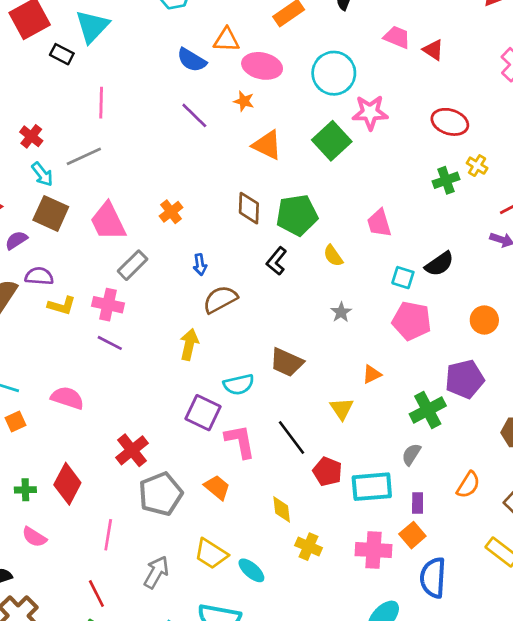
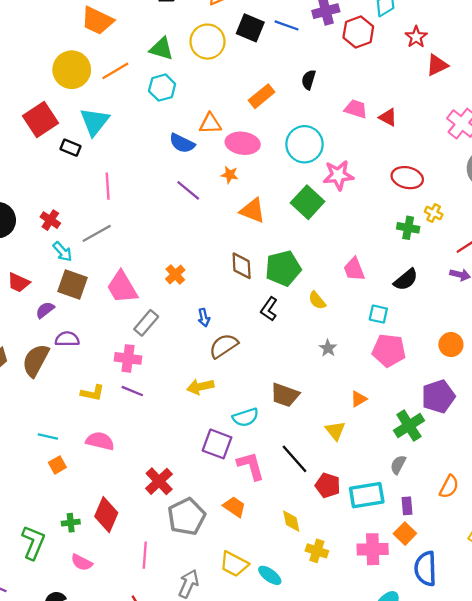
green cross: (446, 180) -> (408, 228), turned 35
black semicircle: (439, 264) -> (406, 280), moved
yellow L-shape: (62, 306) -> (93, 393), moved
yellow arrow: (189, 344) -> (200, 387), turned -110

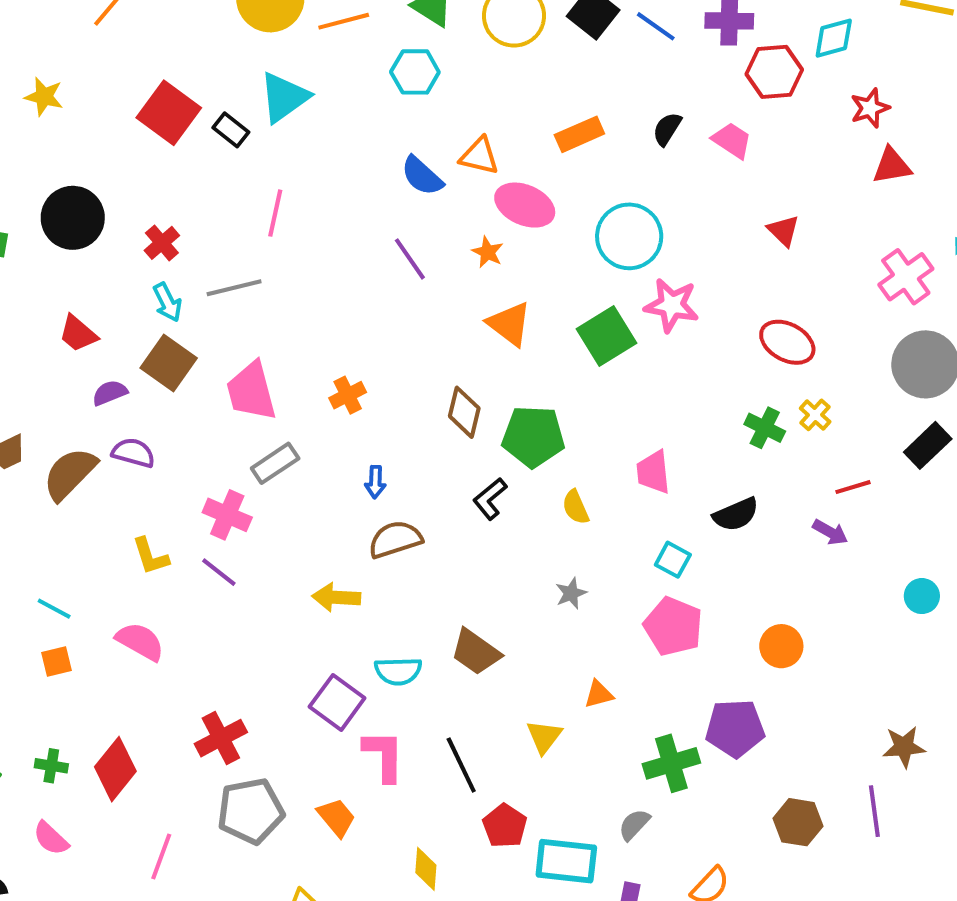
pink trapezoid: (356, 109) -> (732, 140), moved
red square: (41, 120) -> (169, 113), moved, turned -36
yellow L-shape: (93, 393) -> (151, 556), turned 45

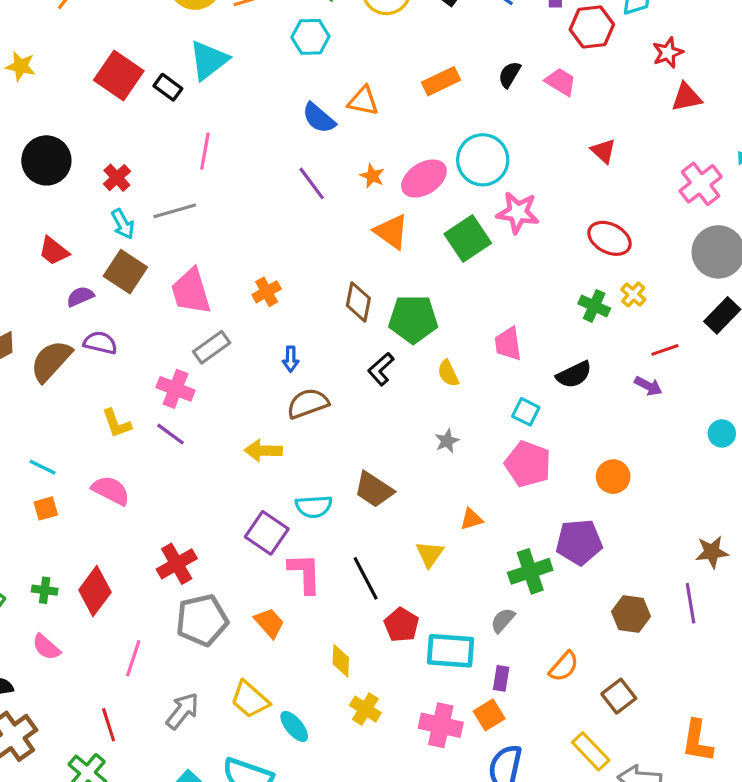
pink ellipse: (525, 205) -> (424, 179), moved, turned -54

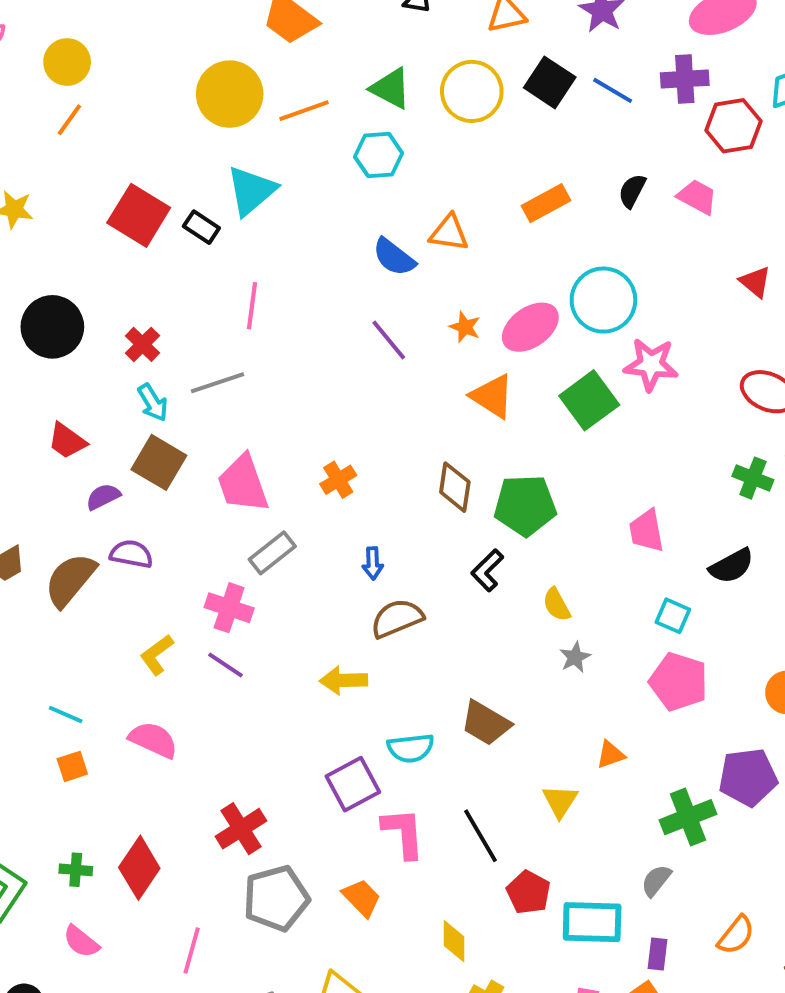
yellow semicircle: (448, 373) -> (557, 605), moved
yellow L-shape: (117, 423) -> (157, 655), turned 76
purple square: (267, 533) -> (353, 784), turned 30

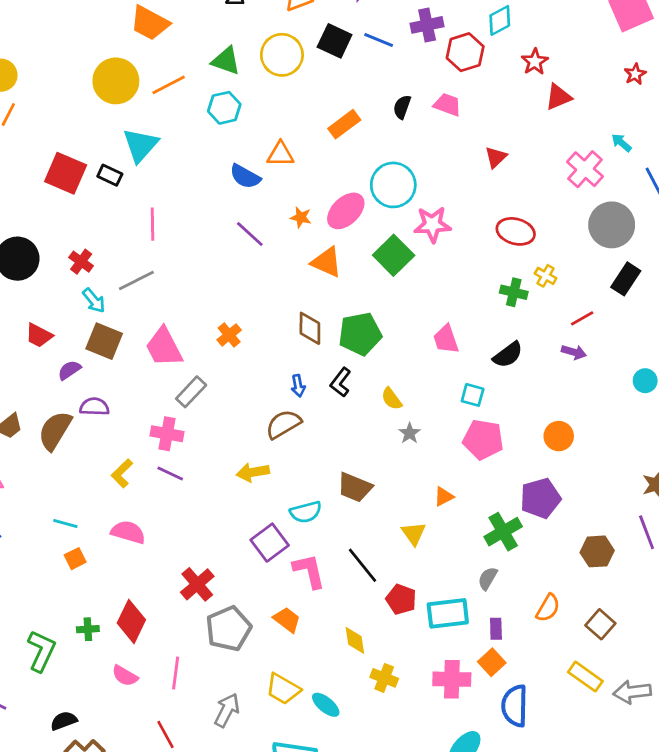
red triangle: (755, 282) -> (496, 157), turned 45
blue arrow: (373, 563) -> (298, 386), moved
pink semicircle: (81, 942) -> (125, 676), moved

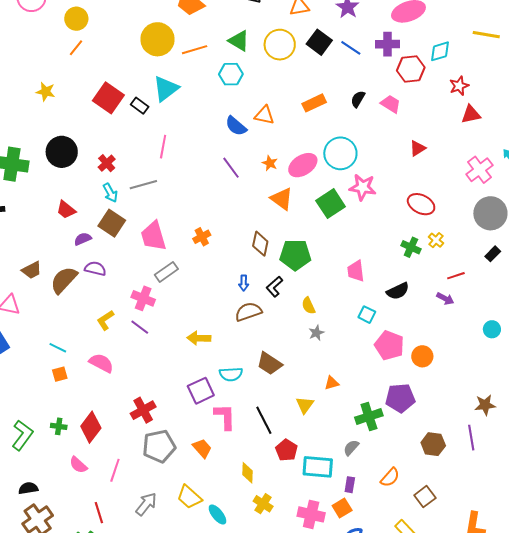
black rectangle: (626, 279) -> (493, 254), size x0.7
brown semicircle: (283, 424) -> (248, 312), moved
pink pentagon: (483, 440) -> (389, 345), moved

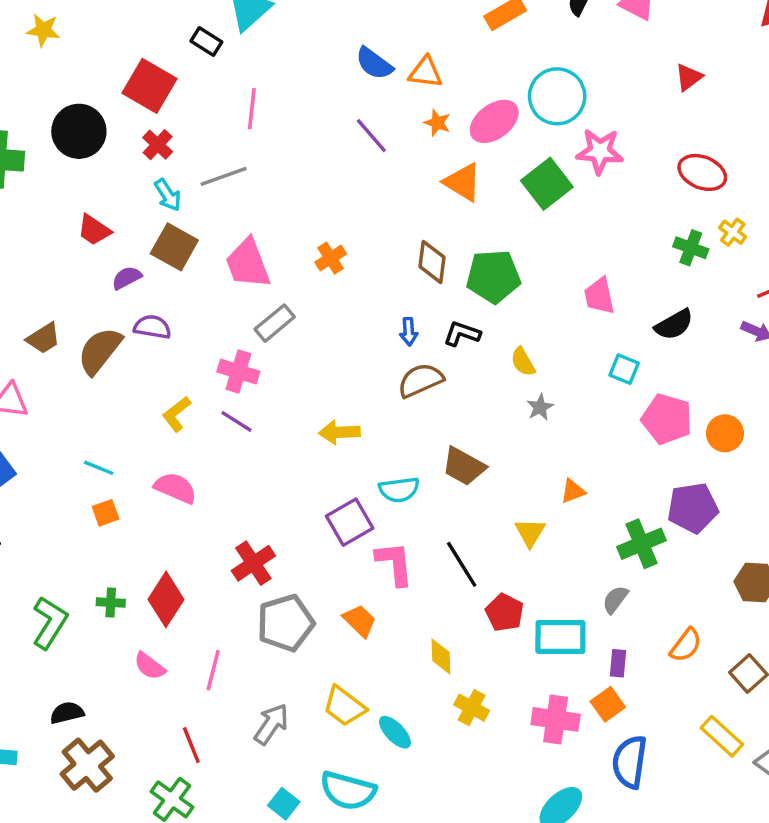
red square: (108, 98) -> (150, 86), moved
orange triangle: (264, 115) -> (425, 72), moved
black L-shape: (274, 287) -> (462, 334), turned 65

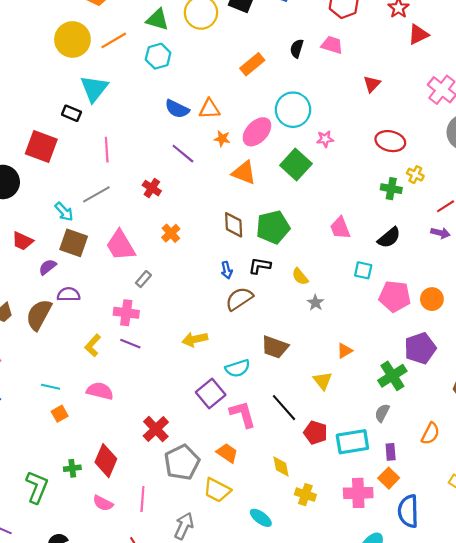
red cross: (158, 145) -> (152, 188), moved
pink star: (600, 151) -> (325, 139), size x0.6
gray rectangle: (275, 323) -> (143, 279), size x0.7
yellow trapezoid: (344, 706) -> (217, 490), moved

